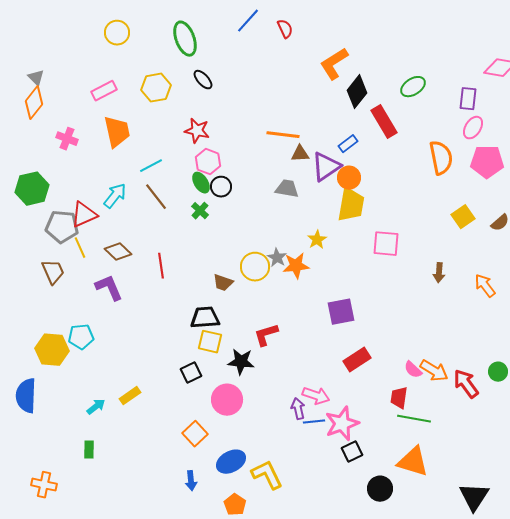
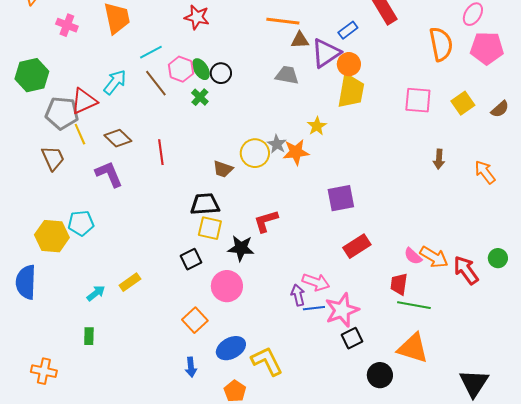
pink hexagon: (208, 162) -> (181, 69), moved
pink square: (386, 244) -> (418, 100), moved

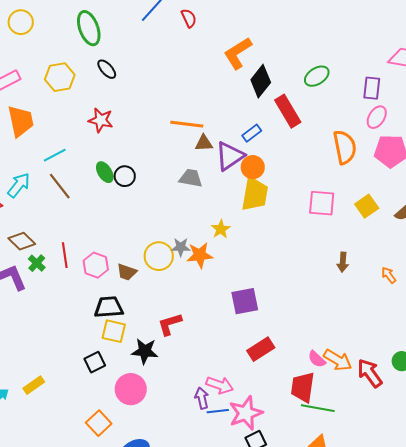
pink hexagon: (181, 69) -> (96, 265), moved
green cross: (200, 97) -> (37, 263), moved
gray star: (277, 144) -> (181, 247), turned -30
orange arrow: (485, 172) -> (389, 275), size x0.7
red trapezoid: (399, 284) -> (303, 387), size x1.4

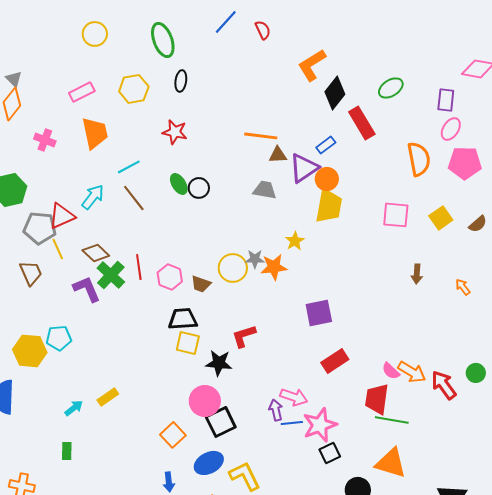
black ellipse: (107, 69) -> (181, 81), turned 50
green cross: (37, 263) -> (111, 275), size x1.6
black square: (95, 362) -> (221, 422), moved, size x1.4

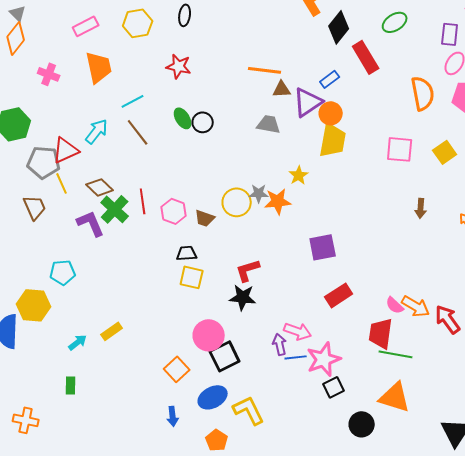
black trapezoid: (183, 319) -> (187, 253), size x0.7
yellow hexagon: (30, 351) -> (34, 305), moved
black star: (219, 363) -> (243, 297), moved

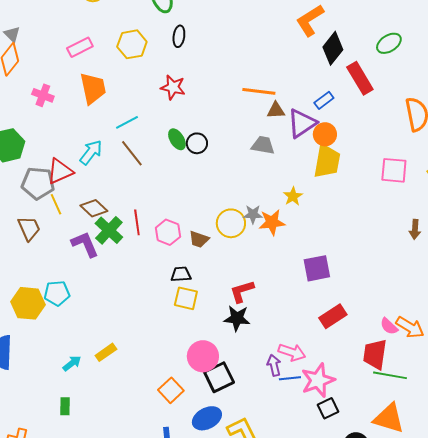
yellow hexagon: (34, 305) -> (28, 303), moved

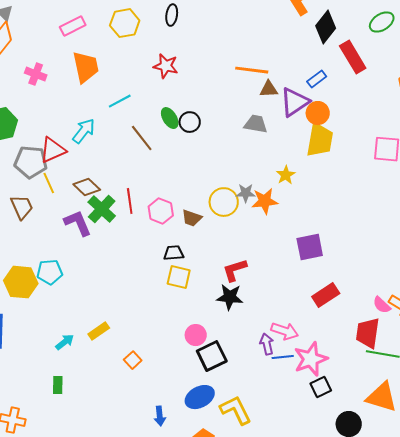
brown line: (132, 153) -> (142, 138), moved
pink circle: (203, 356) -> (196, 335), size x0.7
orange square: (171, 390) -> (133, 360), moved, size x0.7

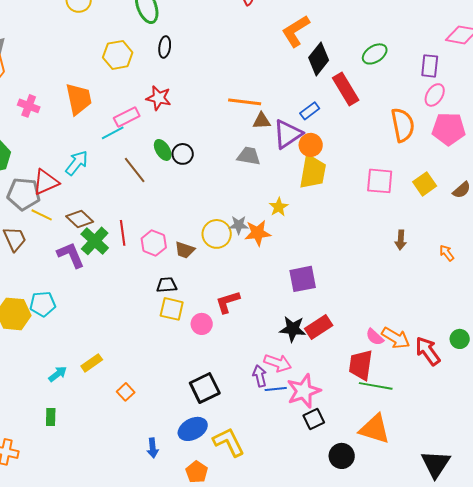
pink rectangle: (73, 26) -> (127, 117), moved
yellow line: (49, 183) -> (42, 215), turned -40
black star: (230, 297) -> (293, 329), moved
pink circle: (196, 335) -> (202, 324), moved

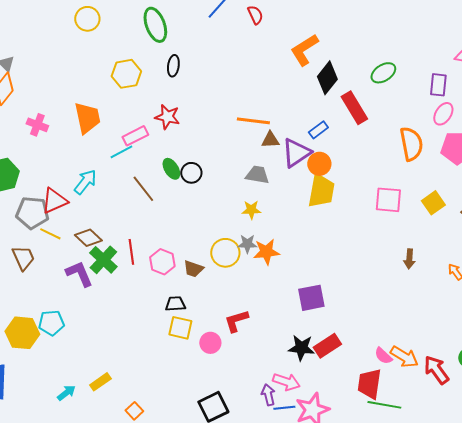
yellow star: (279, 207) -> (251, 210), moved, turned 30

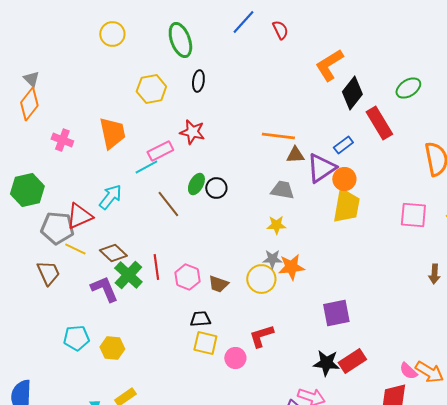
green ellipse: (171, 169) -> (196, 184), turned 60
yellow circle: (225, 253) -> (261, 279), moved
yellow hexagon: (22, 333) -> (112, 348), moved, size x0.7

